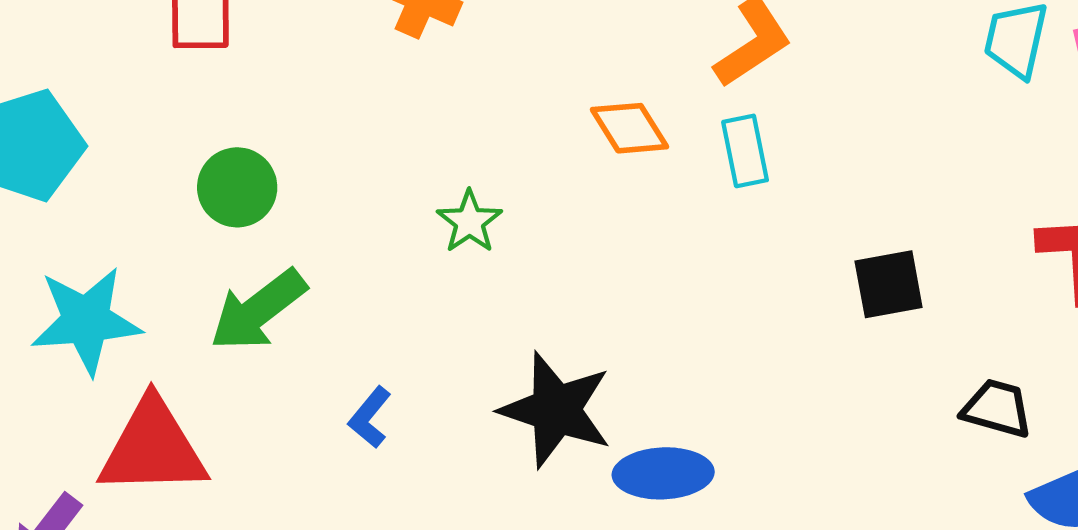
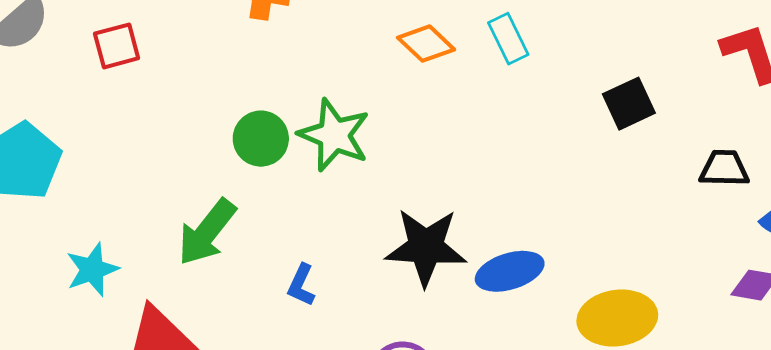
green circle: (237, 187) -> (261, 139), moved
green star: (469, 222) -> (334, 135), size x1.6
cyan star: (86, 321) -> (92, 270), size x0.7

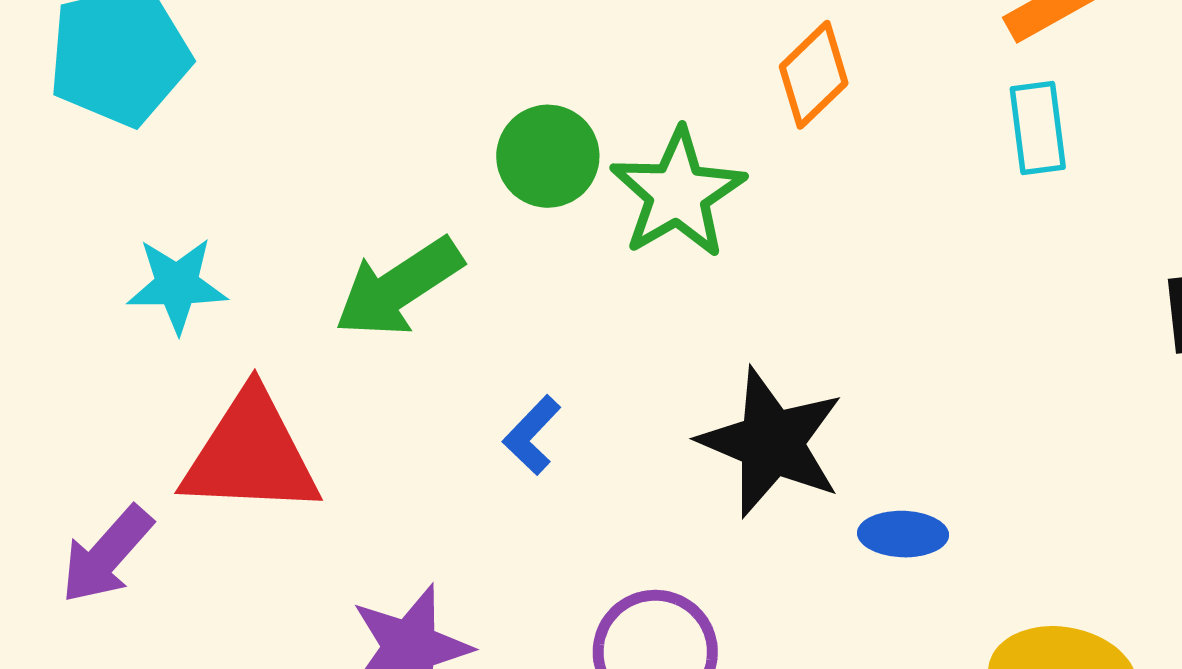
orange diamond: (426, 44) -> (814, 75), moved, turned 74
blue ellipse: (510, 271) -> (903, 534), size x0.7

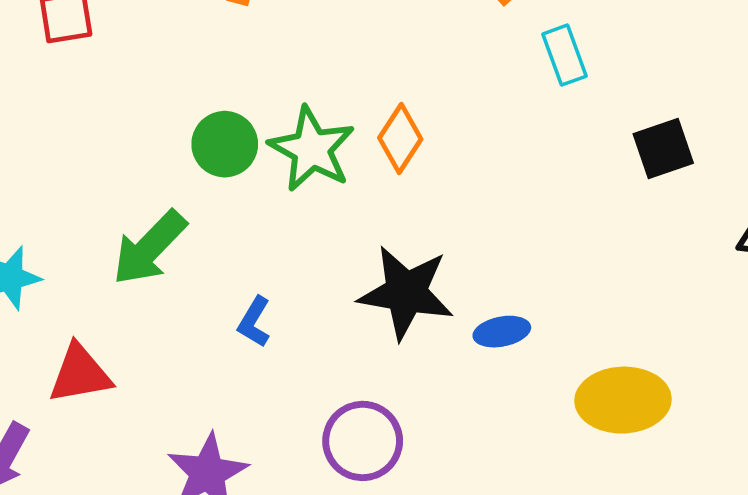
orange diamond: (814, 75) -> (400, 138), moved
cyan rectangle: (1038, 128) -> (565, 55), moved
red triangle: (251, 454) -> (80, 374), size x0.7

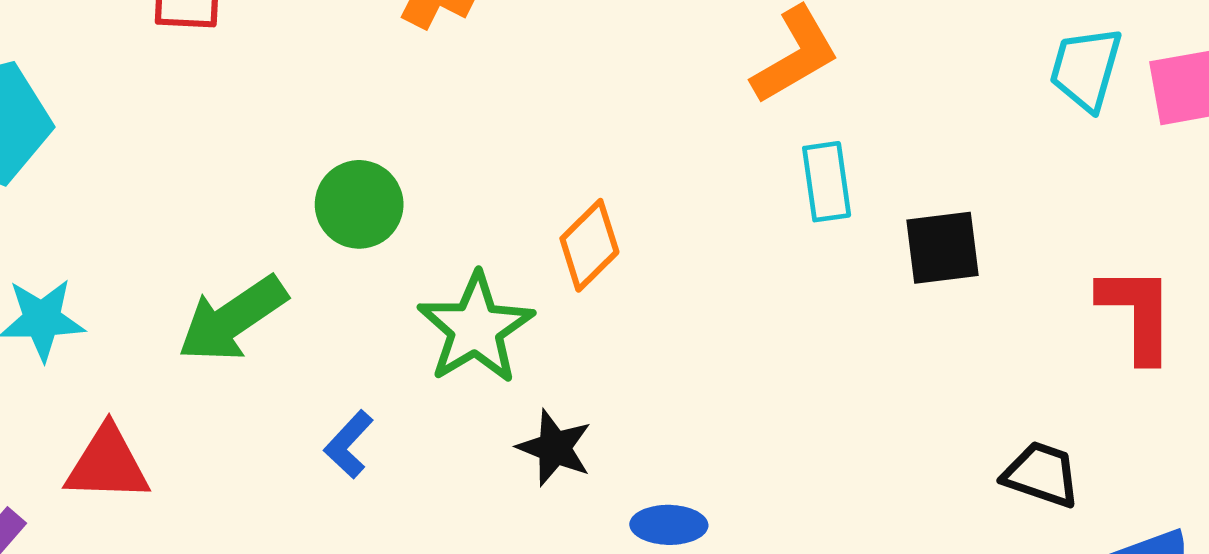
black square: (663, 148) -> (943, 248), moved
green star: (312, 149) -> (476, 328), moved
black star: (406, 293) -> (555, 448), size x0.6

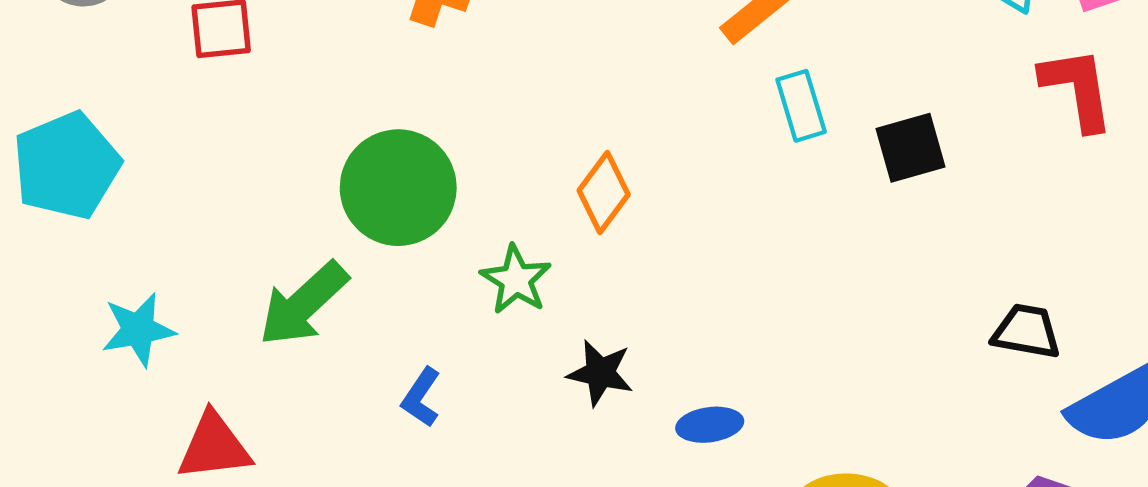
green circle: (359, 204) -> (398, 188), size x1.5
red L-shape: (1137, 313) -> (1077, 89), moved
green star: (476, 328) -> (516, 280), size x0.7

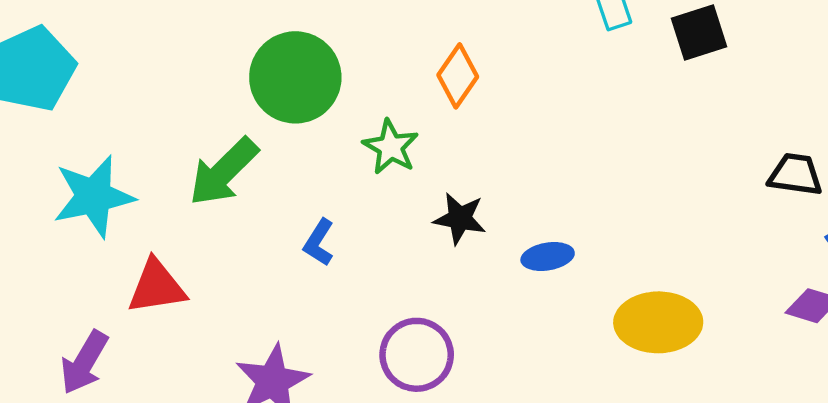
cyan star: (138, 330) -> (94, 196), size x1.4

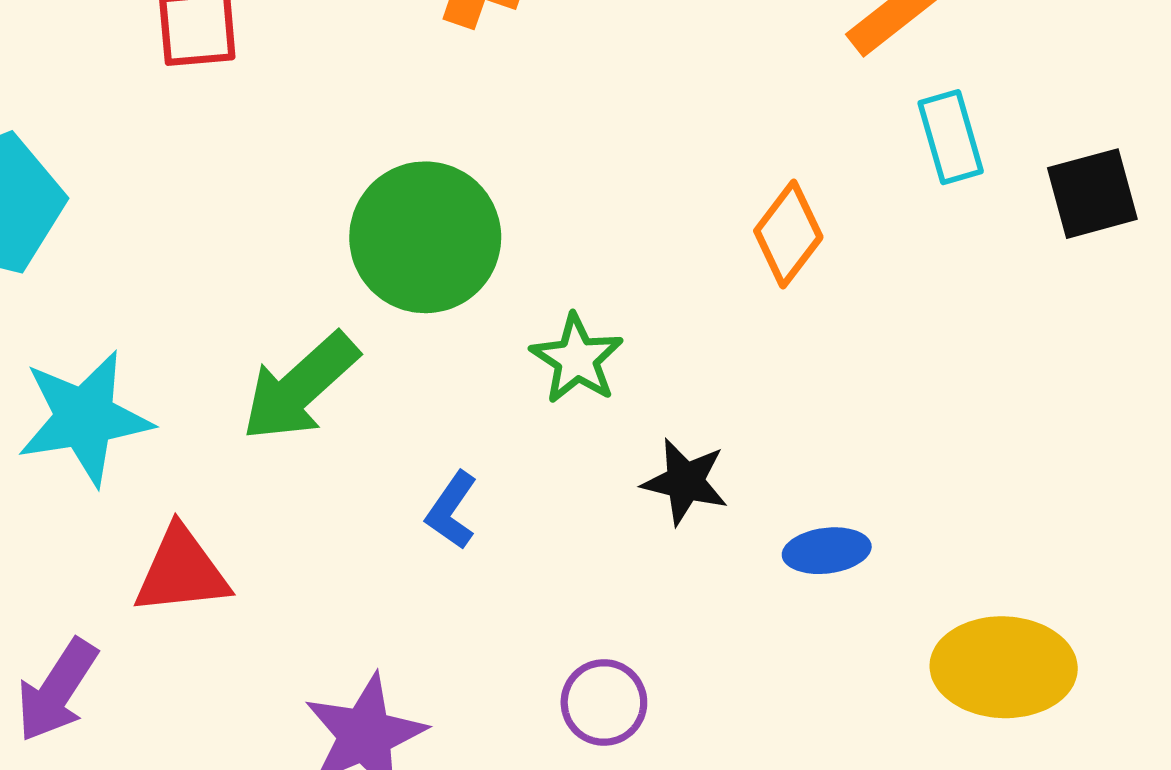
orange diamond: (458, 76) -> (788, 234), moved
purple circle: (417, 355) -> (604, 702), size x0.7

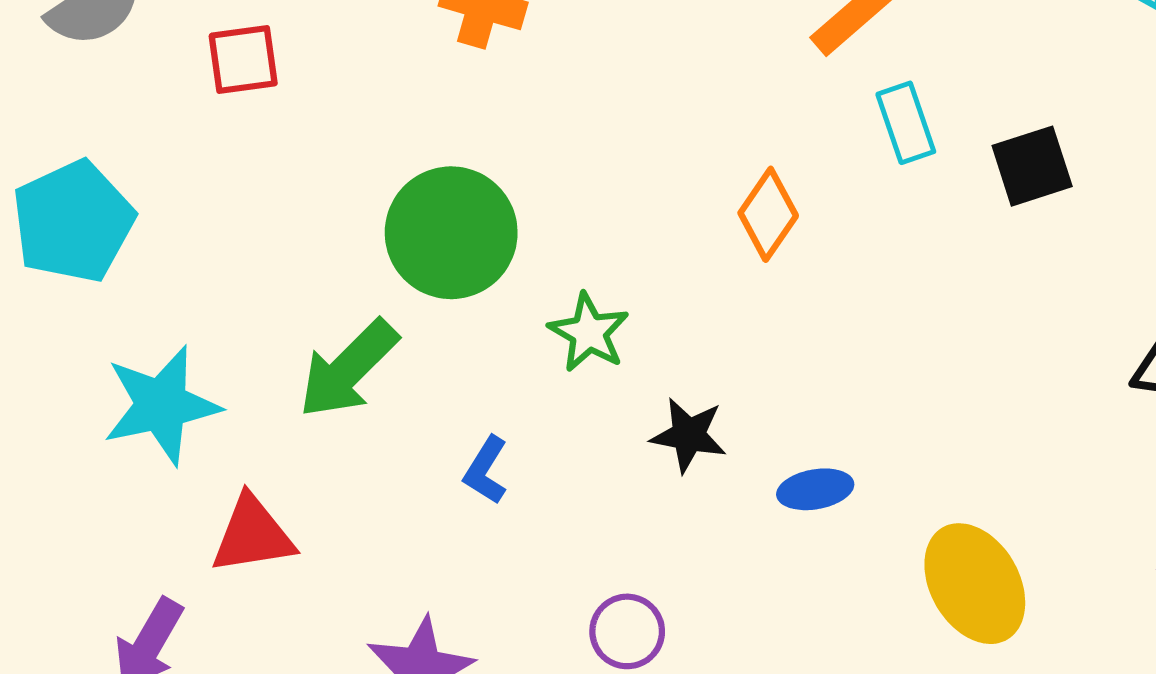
yellow ellipse: (1004, 667) -> (975, 584), turned 61

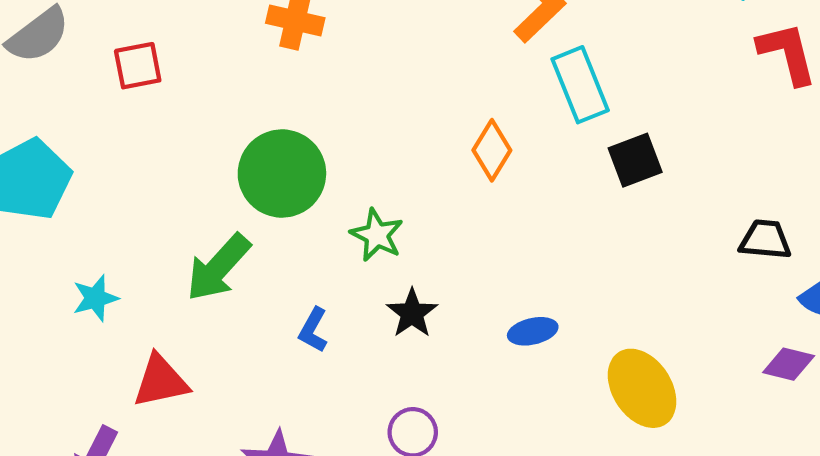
cyan rectangle: (906, 123) -> (580, 85), size x1.4
black square: (1032, 166) -> (635, 160), moved
cyan star: (161, 405) -> (95, 298), size x0.6
black star: (689, 435) -> (412, 313), moved, turned 30

